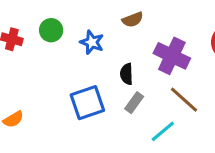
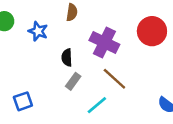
brown semicircle: (133, 20) -> (72, 12), turned -60
blue square: (87, 103) -> (23, 101), moved, size x0.7

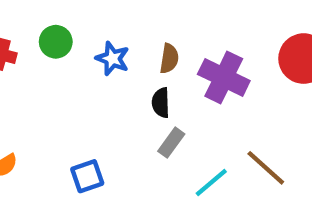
brown semicircle: (72, 12) -> (169, 59), moved
brown line: (114, 79) -> (266, 168), moved

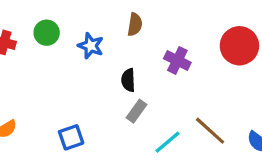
brown semicircle: (169, 59) -> (135, 25), moved
purple cross: (224, 77) -> (177, 60), size x0.7

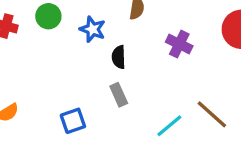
black semicircle: (128, 80) -> (119, 57), moved
gray rectangle: (136, 111) -> (119, 95), moved, turned -60

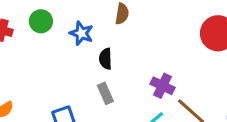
purple cross: (179, 44) -> (163, 86), moved

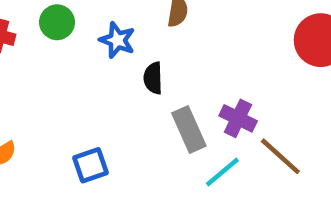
gray rectangle: (105, 93) -> (189, 130), moved, size x1.4

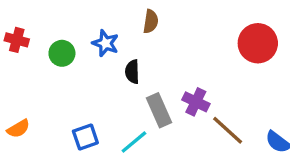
green circle: (57, 22) -> (62, 53), moved
cyan line: (222, 172) -> (134, 142), moved

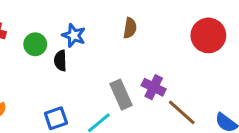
brown semicircle: (151, 21) -> (130, 28), moved
black semicircle: (132, 72) -> (60, 61), moved

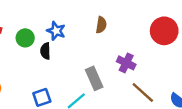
purple cross: (154, 87) -> (126, 63), moved

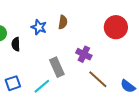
blue star: (56, 31) -> (39, 27), moved

